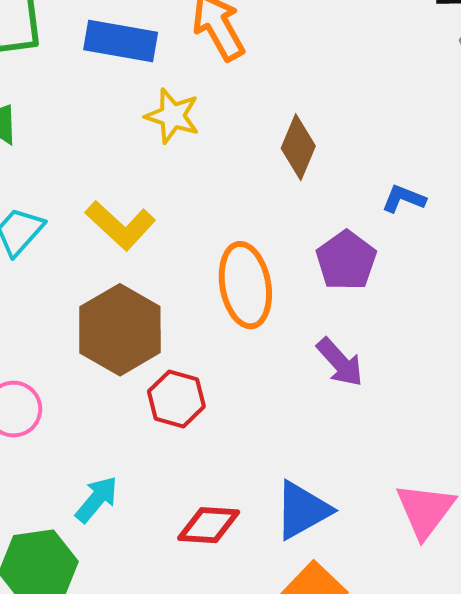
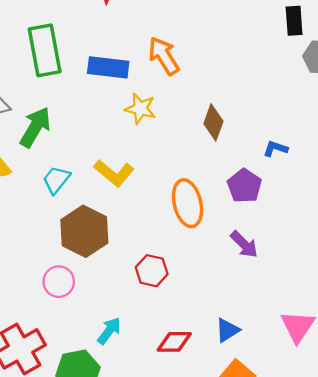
brown hexagon: (120, 330) -> (84, 231), moved
blue triangle: (302, 510) -> (227, 330), size x0.7

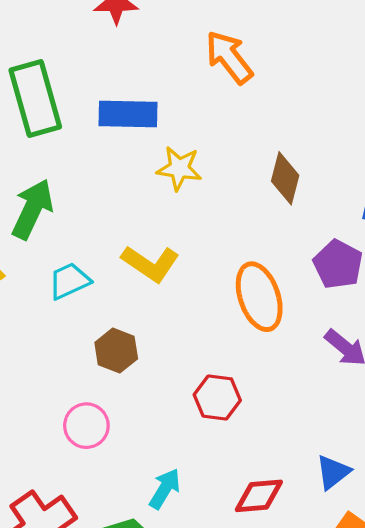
orange arrow: (164, 56) -> (229, 57), moved
cyan trapezoid: (56, 180) -> (69, 281), turned 32
brown hexagon: (84, 231) -> (116, 351), size x0.6

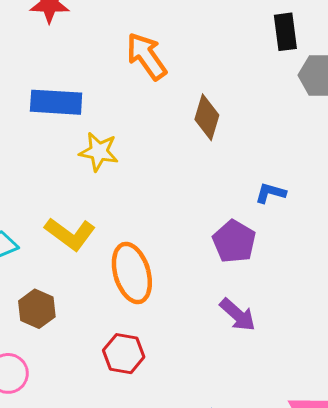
brown diamond: (285, 178) -> (207, 117), moved
orange ellipse: (259, 297) -> (132, 273), moved

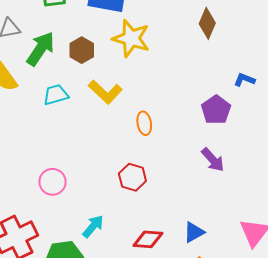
yellow star: (99, 152) -> (131, 38), size x1.4
orange ellipse: (132, 273) -> (144, 123), size x0.6
brown hexagon: (37, 309) -> (82, 50), moved

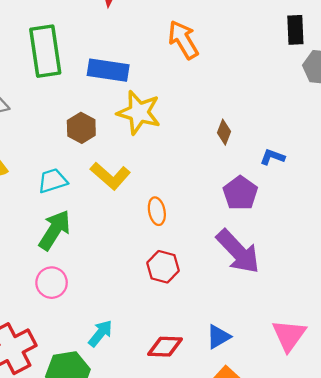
brown diamond: (207, 23) -> (224, 132), moved, size x0.7
green arrow: (41, 49) -> (55, 230), moved
purple arrow: (213, 160) -> (238, 252), size x1.6
red hexagon: (132, 177) -> (163, 267), moved

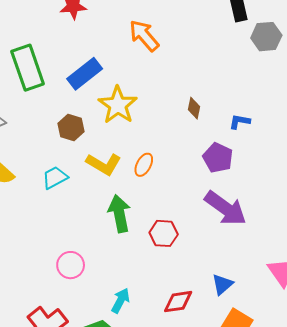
blue rectangle: (108, 70) -> (85, 74), turned -36
yellow star: (139, 112) -> (118, 105), turned 30
orange ellipse: (157, 211) -> (144, 165), moved, turned 50
green arrow: (55, 230) -> (119, 214), moved, turned -33

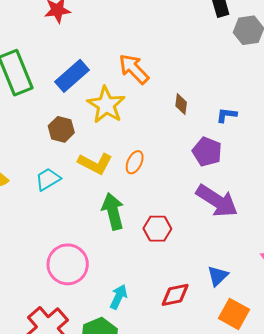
orange arrow: (144, 35) -> (134, 69), moved
pink circle: (71, 265) -> (68, 264), size x1.5

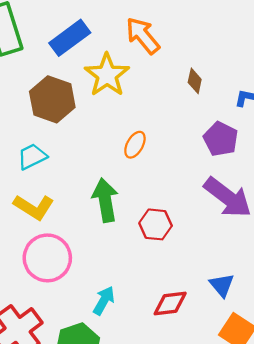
brown hexagon: (61, 129) -> (52, 99), size x1.5
yellow L-shape: (95, 163) -> (34, 207), moved
blue triangle: (218, 276) -> (222, 285), turned -30

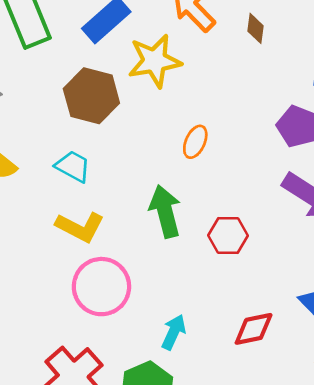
yellow star: (107, 75) -> (155, 61), turned 30
brown diamond: (195, 81) -> (255, 28), moved
cyan trapezoid: (32, 157) -> (73, 166), turned 60

